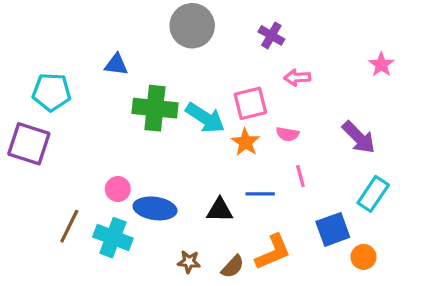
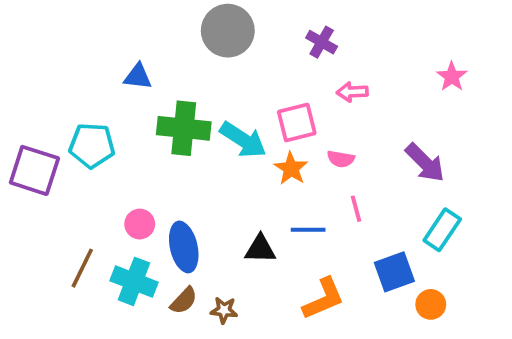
cyan pentagon: (52, 92) -> (92, 146), moved
blue ellipse: (155, 208) -> (184, 247), turned 69
brown semicircle: (233, 267) -> (184, 301), moved

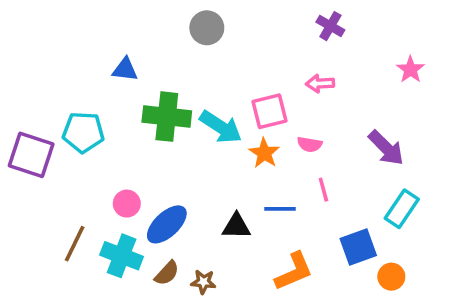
gray circle: (228, 31) -> (207, 28), size x0.7
purple cross: (322, 42) -> (330, 26), moved
blue ellipse: (184, 247) -> (167, 224), turned 60

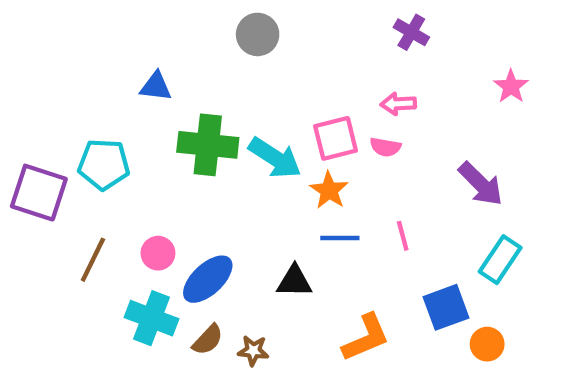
pink semicircle: (310, 144) -> (385, 147), moved
blue line: (280, 209) -> (340, 238), moved
brown line: (75, 244) -> (93, 260), moved

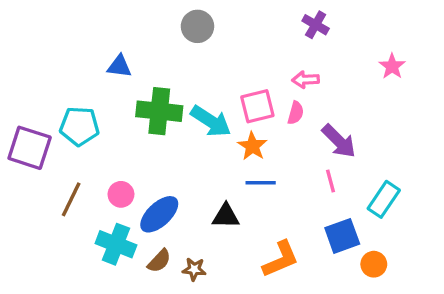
pink semicircle: (385, 147) -> (296, 113), turned -85
purple arrow: (481, 184) -> (339, 141), moved
pink line: (403, 236) -> (331, 181), moved

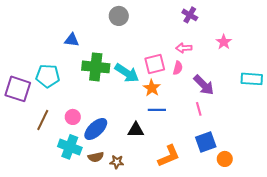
pink star: (392, 66) -> (224, 42), moved
cyan rectangle: (384, 199) -> (252, 79), moved, turned 60
brown semicircle: (159, 261) -> (96, 157), turned 35

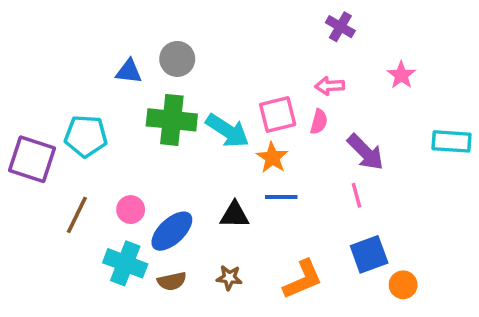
gray circle: (119, 16) -> (177, 59), moved
black triangle: (136, 130) -> (235, 215), moved
brown star: (117, 162) -> (229, 278), moved

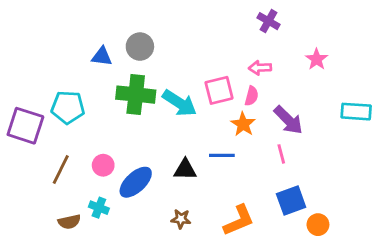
orange star: (272, 158) -> (243, 124), moved
cyan cross: (125, 263) -> (99, 208), size x0.6
brown semicircle: (172, 281) -> (69, 222), moved

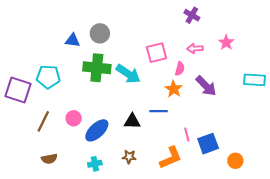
pink arrow: (260, 68) -> (195, 49), moved
pink square: (219, 90) -> (156, 53), moved
pink line: (281, 154) -> (187, 134), moved
cyan cross: (99, 208) -> (95, 164), moved, turned -32
orange circle: (318, 225) -> (235, 161), moved

